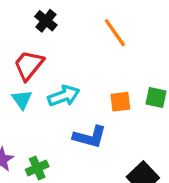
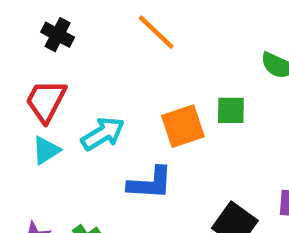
cyan triangle: (22, 100) -> (46, 150), turned 45
orange square: (120, 102) -> (183, 126), size x1.4

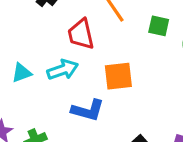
red trapezoid: (46, 101) -> (81, 34), moved, turned -52
green square: (231, 110) -> (159, 26), moved

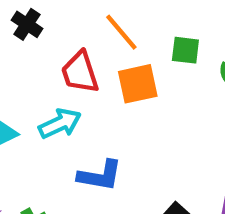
orange square: (118, 76) -> (138, 84), moved

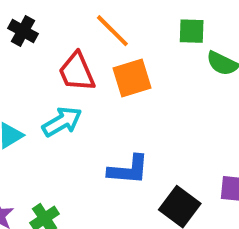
green square: (185, 50) -> (192, 31), moved
blue L-shape: (100, 176) -> (128, 170), moved

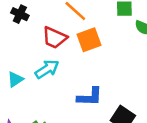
red trapezoid: (77, 72) -> (55, 38), turned -40

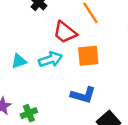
orange square: (89, 40) -> (88, 56), moved

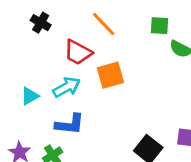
blue L-shape: (83, 95) -> (70, 124), moved

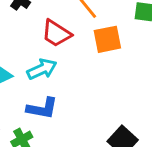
orange square: (110, 75) -> (107, 39), moved

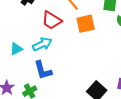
blue L-shape: (42, 108) -> (43, 70), turned 65

